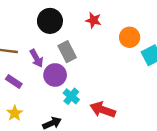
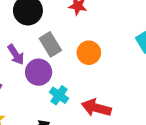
orange circle: (130, 37) -> (89, 53), moved

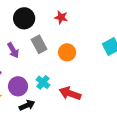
purple circle: (39, 72) -> (18, 86), moved

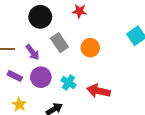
purple circle: (18, 86) -> (41, 77), moved

